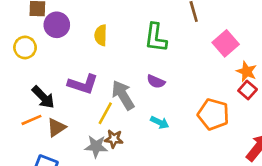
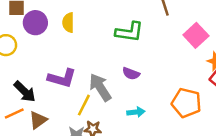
yellow semicircle: (101, 35) -> (68, 23), moved
green L-shape: (156, 38) -> (129, 32), turned -88
cyan arrow: (160, 122) -> (136, 112), turned -30

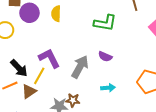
purple L-shape: (62, 78) -> (49, 58), turned -135
gray arrow: (100, 87) -> (80, 67), turned 60
yellow line: (84, 105) -> (39, 76), moved

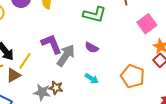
purple L-shape: (49, 58) -> (51, 44), moved
cyan arrow: (108, 88) -> (92, 79), turned 32

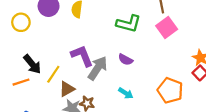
pink square: (147, 24) -> (167, 28), moved
brown triangle: (14, 75) -> (67, 89), moved

